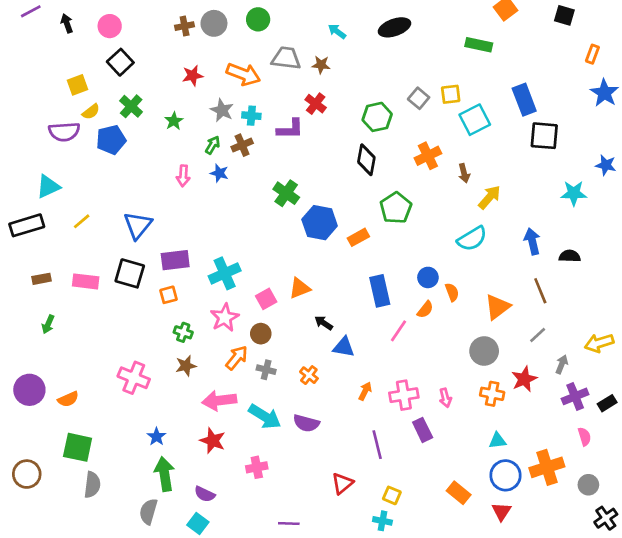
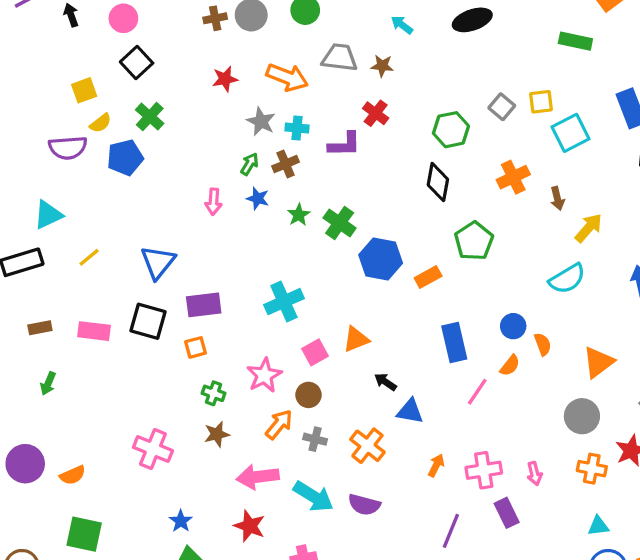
green star: (174, 121) -> (299, 215), moved
cyan cross: (225, 273) -> (284, 302), moved
orange cross: (309, 375) -> (367, 446), size x1.5
purple line: (377, 445) -> (451, 531), turned 36

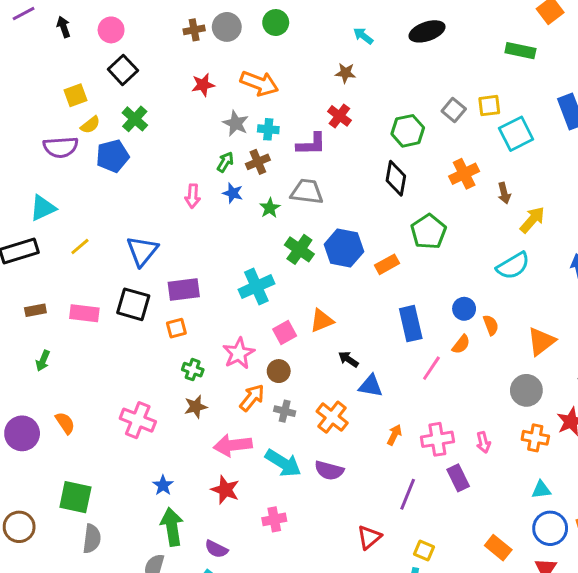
gray trapezoid: (340, 58) -> (307, 192), moved
green cross: (340, 223) -> (299, 249), moved
orange semicircle: (73, 475) -> (65, 423), moved, turned -100

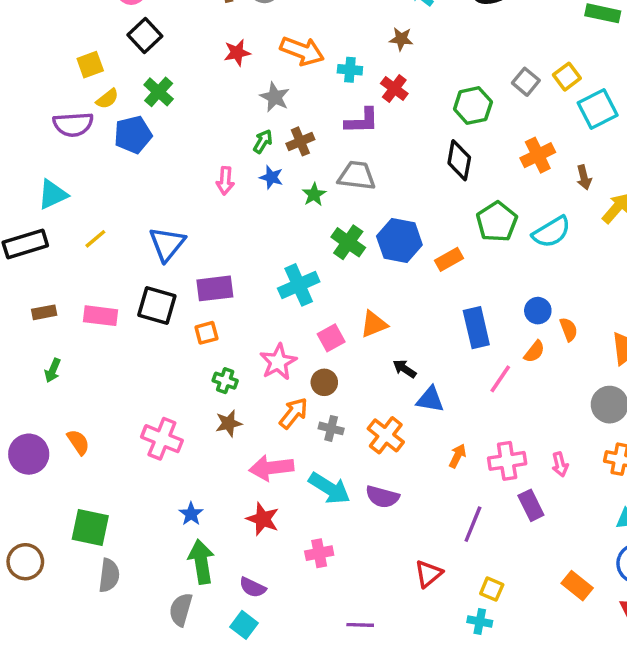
yellow square: (489, 106) -> (567, 77), turned -30
cyan cross: (268, 129) -> (350, 70), moved
cyan semicircle: (513, 266) -> (551, 232), moved

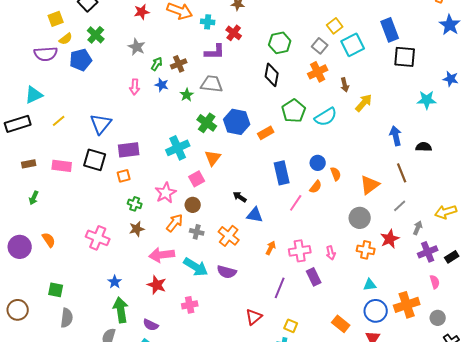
gray square: (526, 82) -> (320, 46), moved
gray star: (275, 97) -> (137, 47), moved
orange triangle: (374, 324) -> (213, 158), moved, turned -30
green square: (90, 528) -> (56, 290), size x0.7

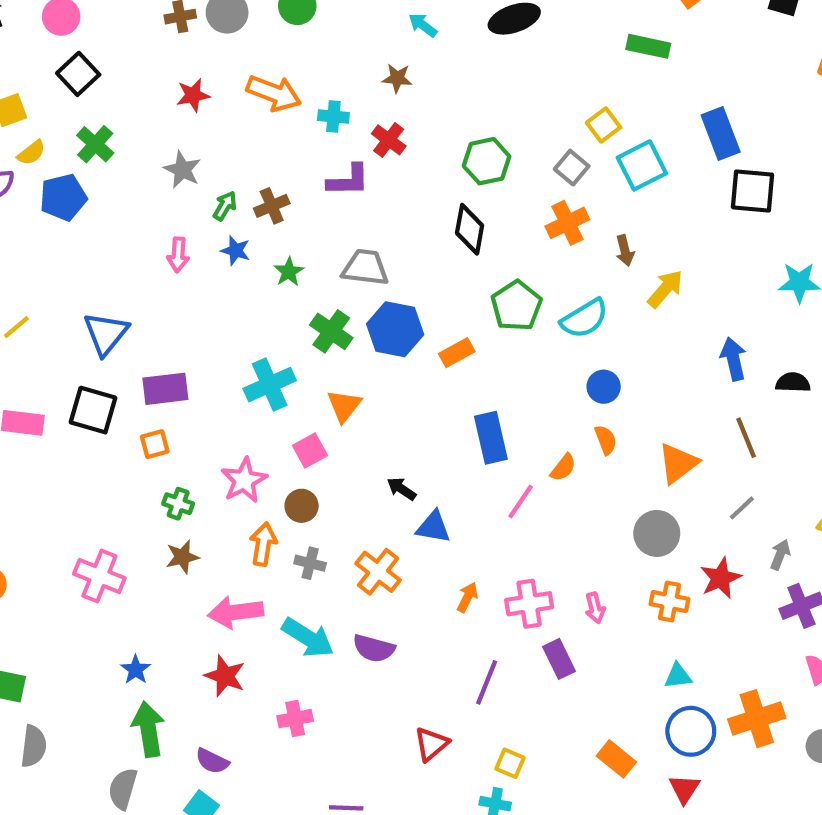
gray trapezoid: (212, 84) -> (365, 268), moved
blue circle: (318, 163) -> (604, 387), moved
orange arrow: (175, 223) -> (263, 544), turned -30

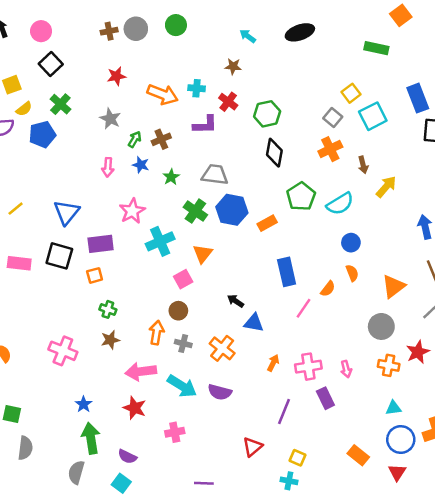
orange arrow: (274, 93) -> (163, 94), moved
green hexagon: (487, 161) -> (267, 114), moved
pink star: (244, 480) -> (132, 211), moved

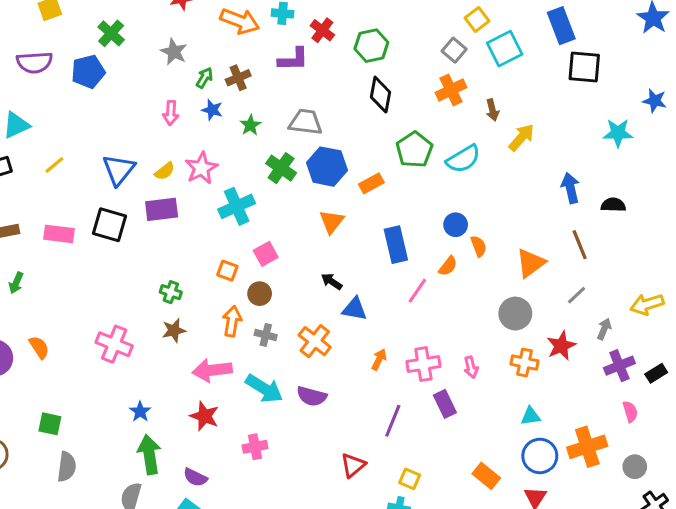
yellow semicircle: (24, 109) -> (165, 171), moved
blue circle: (351, 243) -> (456, 225), moved
orange triangle: (203, 254) -> (332, 222), moved
orange square: (95, 275) -> (227, 271), moved, turned 35

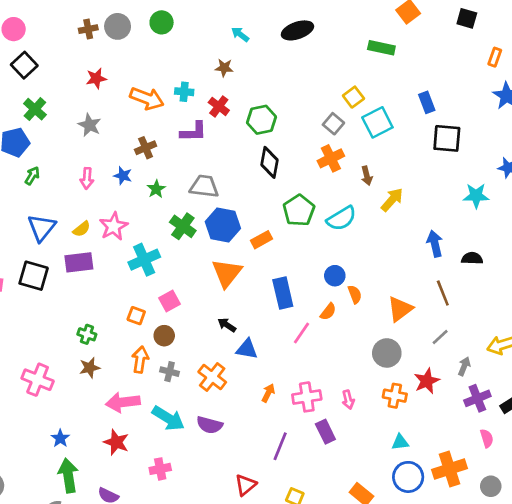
blue rectangle: (561, 26) -> (427, 102), size x0.7
green arrow: (204, 78) -> (32, 176), moved
orange triangle: (332, 222) -> (227, 273), size x1.4

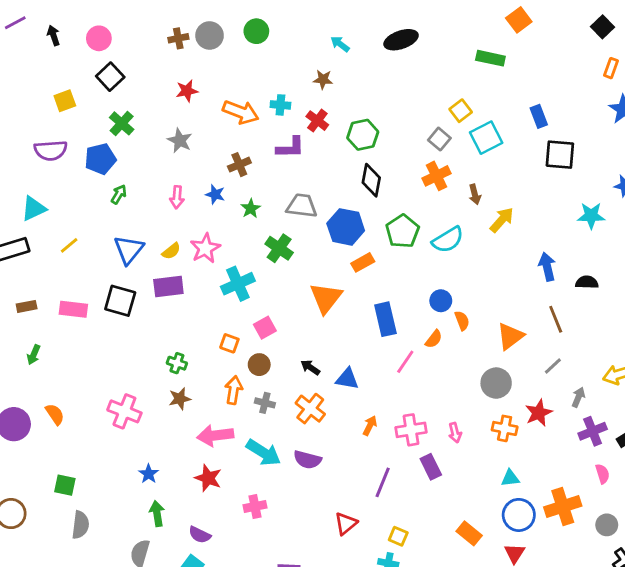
black square: (467, 18) -> (602, 27), moved, turned 30
blue hexagon: (223, 225) -> (346, 227), moved
black arrow: (227, 325) -> (310, 367), moved
green arrow: (68, 476) -> (157, 514), size x0.7

